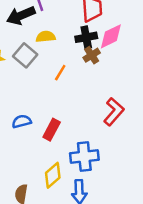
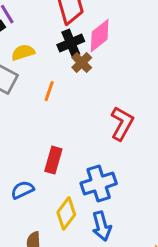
blue semicircle: (22, 121) -> (22, 190), moved

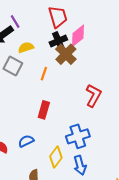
brown cross: (82, 63) -> (66, 54), size x1.5
red rectangle: (53, 160) -> (44, 110), moved

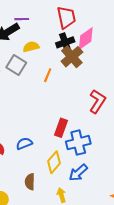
purple line: (15, 22) -> (22, 19), turned -64
red rectangle: (44, 110) -> (61, 128), moved
blue arrow: (80, 165) -> (78, 173), turned 60

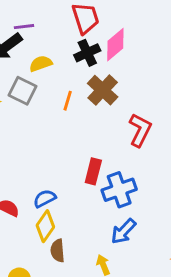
brown cross: (72, 57) -> (103, 90), moved
yellow diamond: (54, 162) -> (45, 226), moved

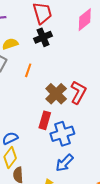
pink diamond: (115, 45) -> (85, 20), moved
brown cross: (103, 90) -> (56, 94), moved

